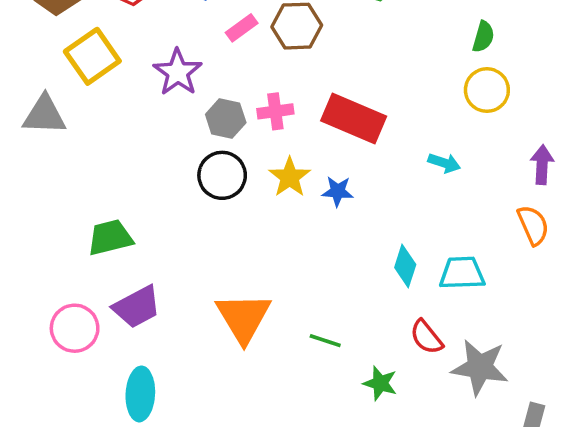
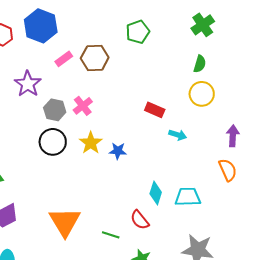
pink cross: (275, 111) -> (83, 106), turned -30
red rectangle: (354, 118) -> (155, 110), moved, size x0.6
red semicircle: (426, 337) -> (140, 220), moved

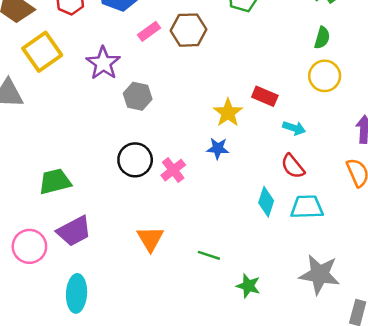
pink cross: (83, 106) -> (173, 170), moved
black circle: (53, 142) -> (135, 160), moved
yellow star: (91, 143) -> (228, 113), moved
red semicircle: (140, 220) -> (293, 166), moved
orange triangle: (65, 222) -> (150, 239), size x0.7

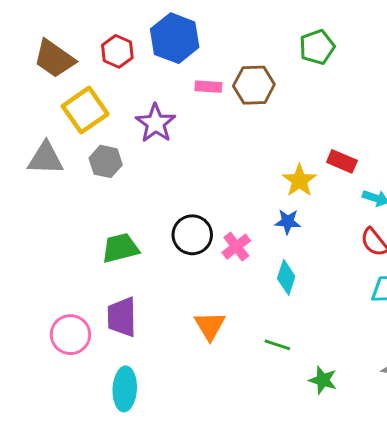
pink rectangle: (149, 31) -> (208, 87), turned 40
gray hexagon: (138, 96) -> (106, 161), moved
green trapezoid: (55, 181) -> (120, 248), moved
cyan diamond: (266, 202) -> (286, 277), moved
purple trapezoid: (74, 231) -> (122, 317), turned 117

